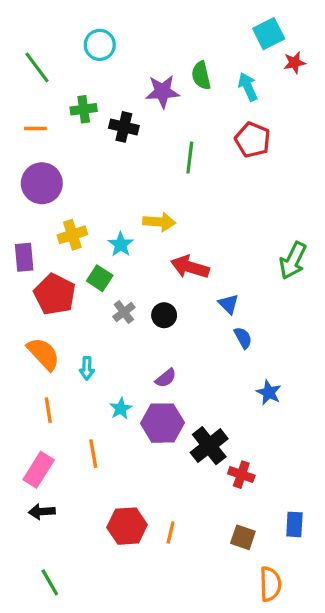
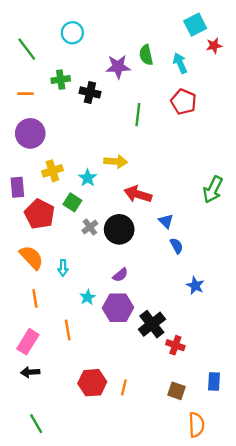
black circle: (164, 315) -> (119, 229), size x1.6

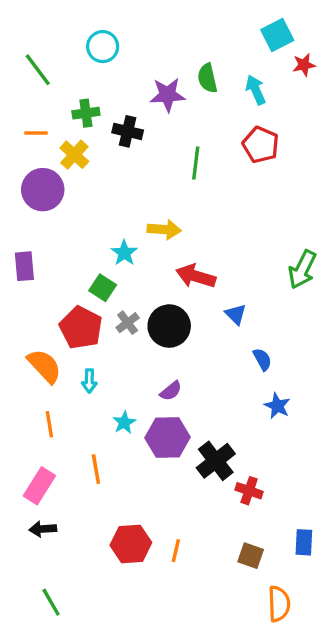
yellow cross: (52, 171) -> (74, 155), moved, turned -30
red pentagon: (40, 214) -> (81, 328), moved
blue semicircle: (177, 246) -> (262, 359), moved

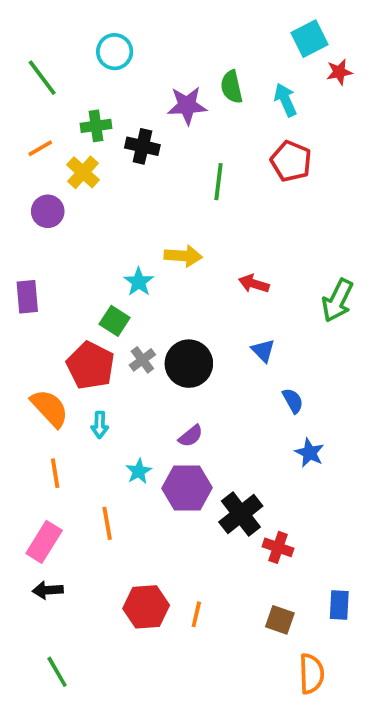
orange line: (36, 133) -> (40, 148), turned -30
purple circle: (43, 190) -> (48, 211), size x0.7
red arrow: (196, 276) -> (254, 284), moved, size x0.7

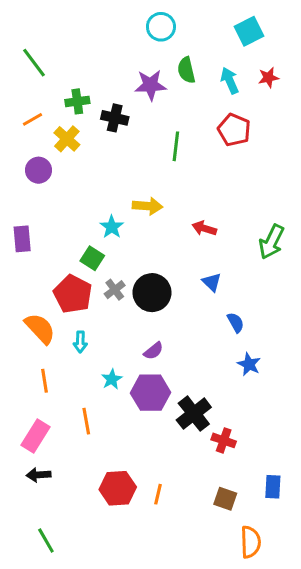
cyan circle: (115, 52) -> (161, 27), moved
red star: (339, 72) -> (268, 78), moved

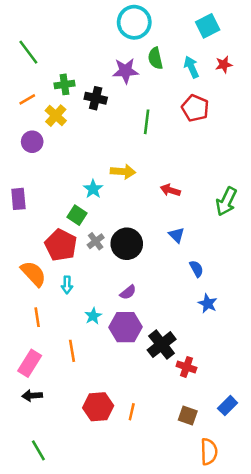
cyan circle: (161, 27) -> (134, 22), size x1.4
blue rectangle: (273, 487) -> (228, 406), turned 42

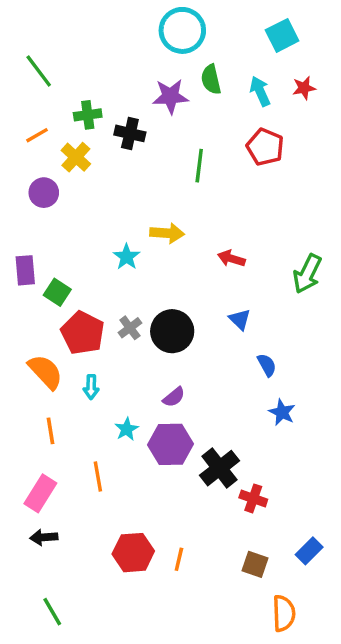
green square: (77, 215) -> (57, 292), moved

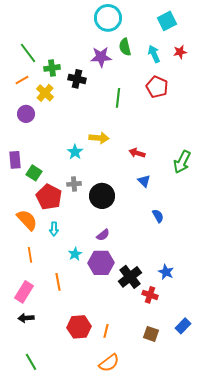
green line: (39, 71) -> (28, 53), moved
blue triangle: (240, 319) -> (144, 181), moved
gray cross: (130, 328) -> (74, 184), moved, turned 32
blue star: (282, 412) -> (166, 272), moved
orange semicircle: (284, 613) -> (109, 363), moved, turned 55

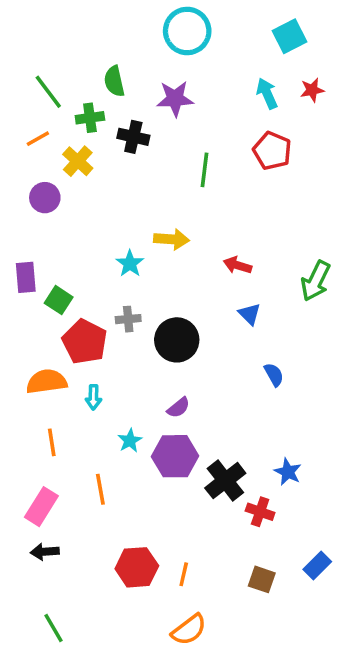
green semicircle: (125, 47) -> (114, 81), moved
orange semicircle: (27, 220) -> (47, 382), turned -55

